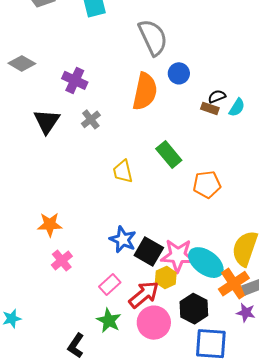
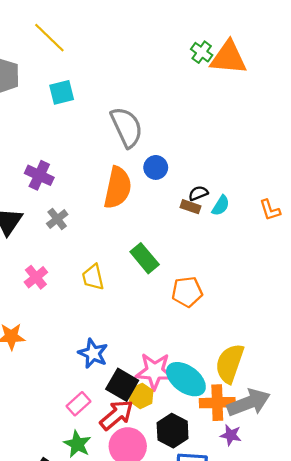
black square: (149, 252) -> (122, 385), moved
pink cross: (62, 261) -> (36, 277), moved
orange cross: (234, 284) -> (217, 403), turned 32

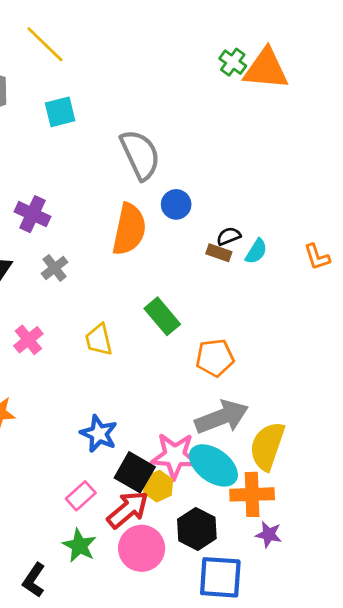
gray arrow: (249, 403) -> (222, 417), moved

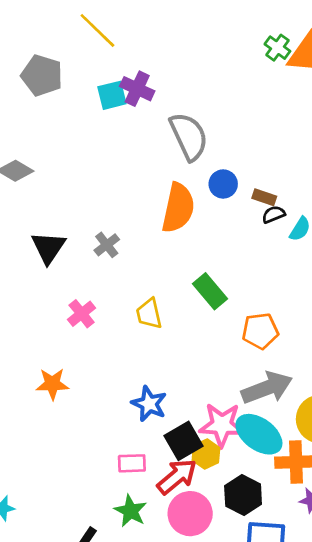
purple cross: (32, 214) -> (137, 89), moved
brown rectangle: (219, 253) -> (264, 197), moved
black square: (135, 472) -> (183, 441), turned 30
pink rectangle: (81, 496) -> (132, 463), turned 40

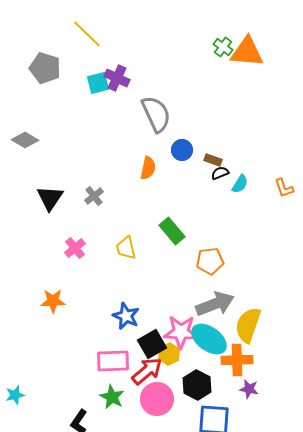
orange semicircle: (178, 208) -> (148, 168), size x0.6
pink rectangle: (132, 463) -> (113, 361), size x1.5

